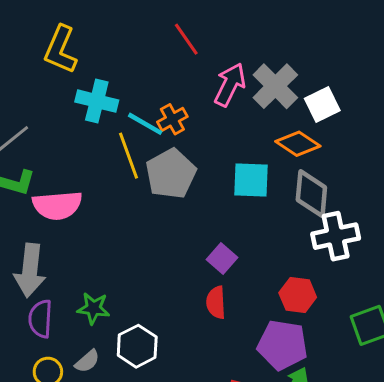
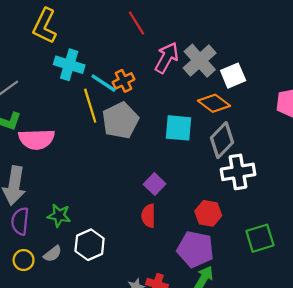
gray diamond: (311, 194) -> (222, 140), turned 36

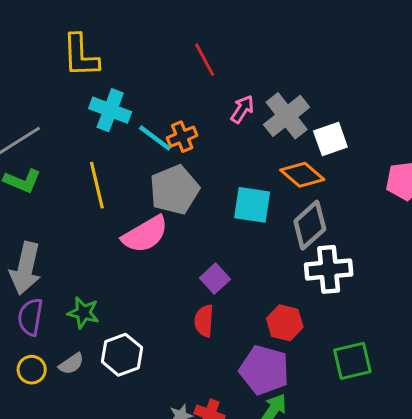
yellow L-shape: (45, 26) -> (81, 56), turned -32
pink arrow: (167, 58) -> (242, 109), size x0.7
yellow line: (90, 106) -> (97, 185), moved
pink semicircle: (37, 139) -> (145, 234), moved, turned -32

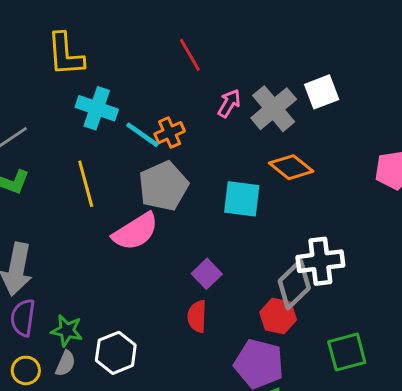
white square: (330, 139) -> (322, 92), moved
gray diamond: (310, 225) -> (294, 284), moved
green star: (83, 313) -> (67, 331), moved
gray semicircle: (71, 364) -> (65, 363), turned -30

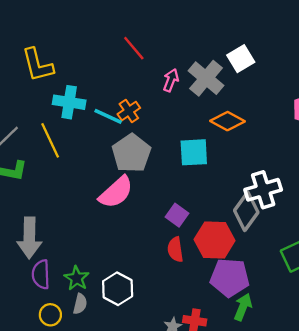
yellow line: (86, 184) -> (50, 140), moved
red hexagon: (278, 316) -> (215, 240), moved, size x1.4
green star: (67, 331) -> (77, 278), turned 30

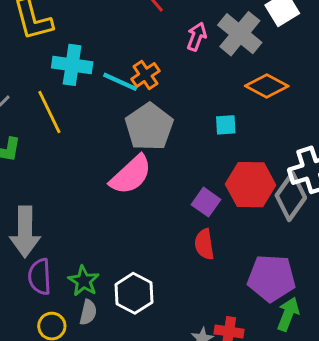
cyan square: (194, 152) -> (226, 125), size x0.6
red hexagon: (215, 240) -> (251, 185), moved

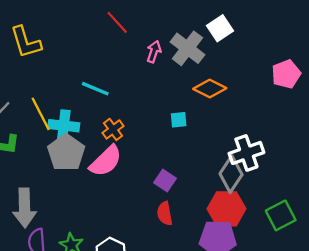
cyan cross: (72, 65) -> (64, 126), moved
orange cross: (145, 75) -> (113, 129), moved
gray pentagon: (149, 127) -> (66, 153), moved
red hexagon: (251, 185) -> (226, 209), moved

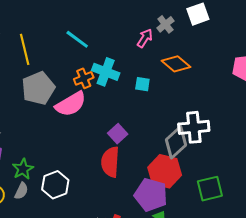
gray cross: (188, 48) -> (165, 24), size x0.6
pink arrow: (154, 52) -> (145, 38), moved
cyan cross: (64, 126) -> (106, 72), moved
red semicircle: (165, 213) -> (110, 162), size x1.4

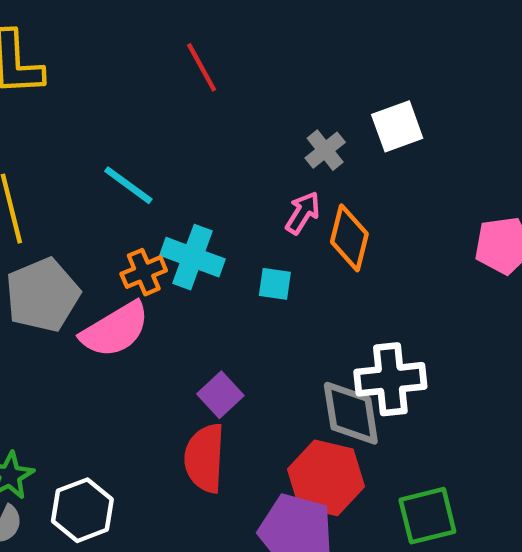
pink arrow: (145, 38) -> (303, 213), moved
orange diamond: (176, 64) -> (349, 238), turned 64
gray diamond: (176, 142) -> (351, 413), turned -56

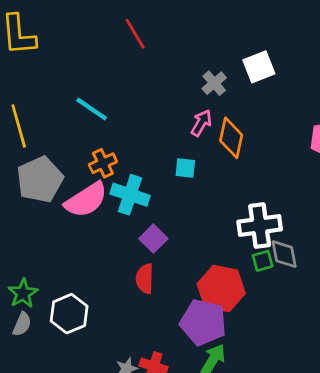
cyan cross: (192, 257) -> (130, 195), moved
gray diamond: (351, 413) -> (284, 254), moved, size x0.7
red semicircle: (205, 458) -> (145, 279), size x0.7
green square: (427, 516) -> (263, 261), moved, size x0.6

